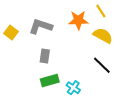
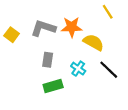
orange star: (78, 20) -> (72, 27), moved
yellow semicircle: (103, 36) -> (93, 42), moved
cyan cross: (73, 88) -> (78, 69), moved

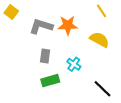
yellow square: (12, 35) -> (11, 12), moved
yellow semicircle: (93, 42) -> (99, 40), moved
black line: (109, 70) -> (103, 89), moved

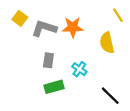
yellow line: (101, 11) -> (118, 15), moved
yellow square: (11, 12) -> (20, 18), moved
yellow semicircle: (99, 40) -> (107, 43), turned -132

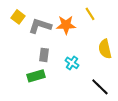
yellow line: (118, 15) -> (90, 14), moved
yellow semicircle: (107, 43) -> (105, 49), moved
green rectangle: (54, 87) -> (36, 76), moved

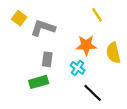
orange star: (66, 25) -> (86, 45), moved
black line: (100, 87) -> (93, 93), moved

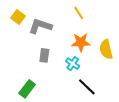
yellow line: (97, 15) -> (79, 13), moved
green rectangle: (39, 82) -> (27, 89), moved, turned -36

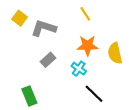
gray rectangle: (44, 55) -> (48, 60), turned 40
green rectangle: (27, 89) -> (29, 96), turned -60

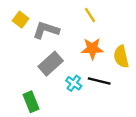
gray rectangle: (48, 60) -> (51, 64), size x1.5
cyan cross: (79, 69) -> (74, 83), moved
black line: (94, 94) -> (99, 81), moved, turned -30

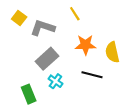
yellow line: (90, 15) -> (75, 14), moved
cyan cross: (74, 83) -> (55, 81), moved

